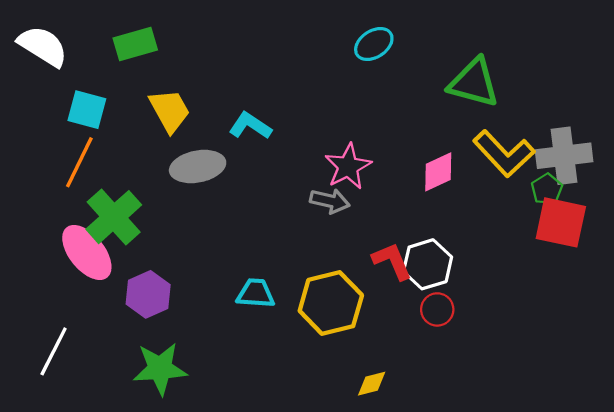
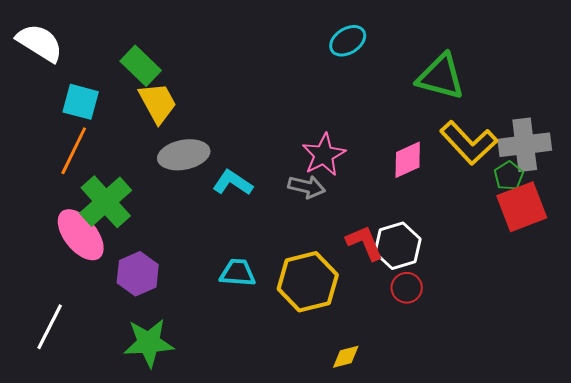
green rectangle: (135, 44) -> (141, 66), moved, turned 60
cyan L-shape: (250, 126) -> (233, 183), moved
red square: (561, 222) -> (522, 207), turned -33

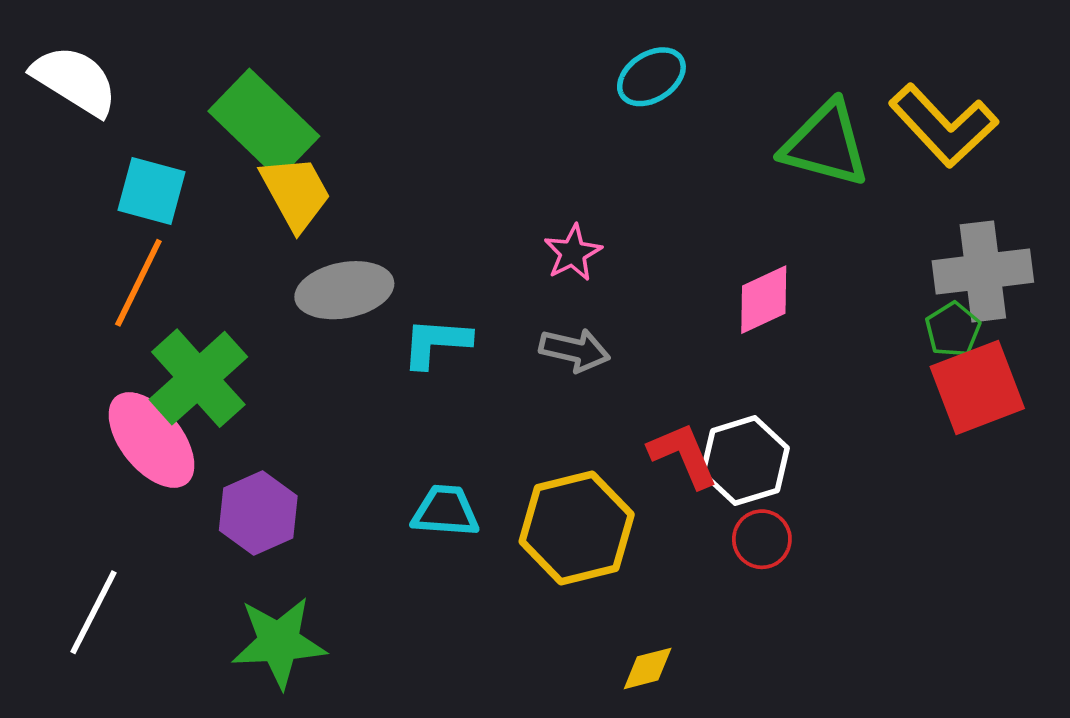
green rectangle: (141, 66) -> (264, 124), size x1.4
yellow L-shape: (469, 143) -> (943, 125), moved
pink star: (324, 155) -> (573, 253), moved, size x0.7
cyan L-shape: (233, 183) -> (436, 343), turned -30

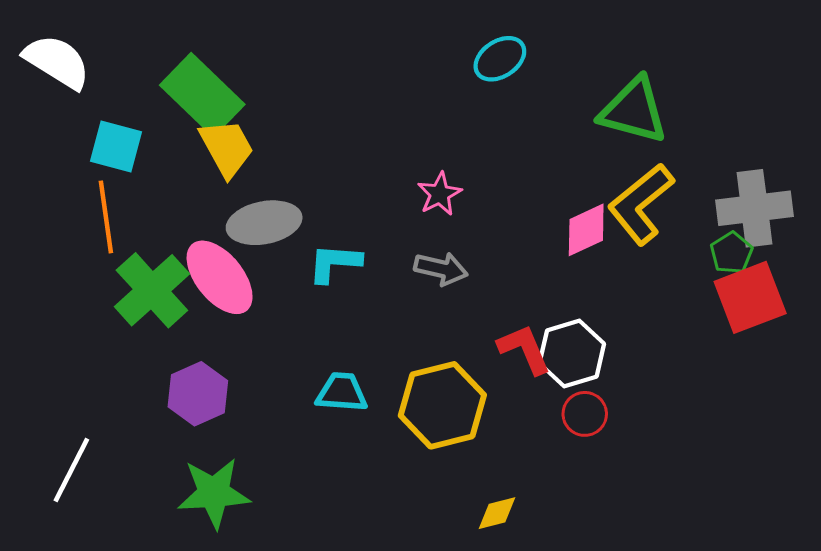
yellow L-shape: (943, 125) -> (641, 204), moved, turned 94
orange line: (138, 283) -> (106, 217), turned -34
pink ellipse: (152, 440) -> (220, 277), moved

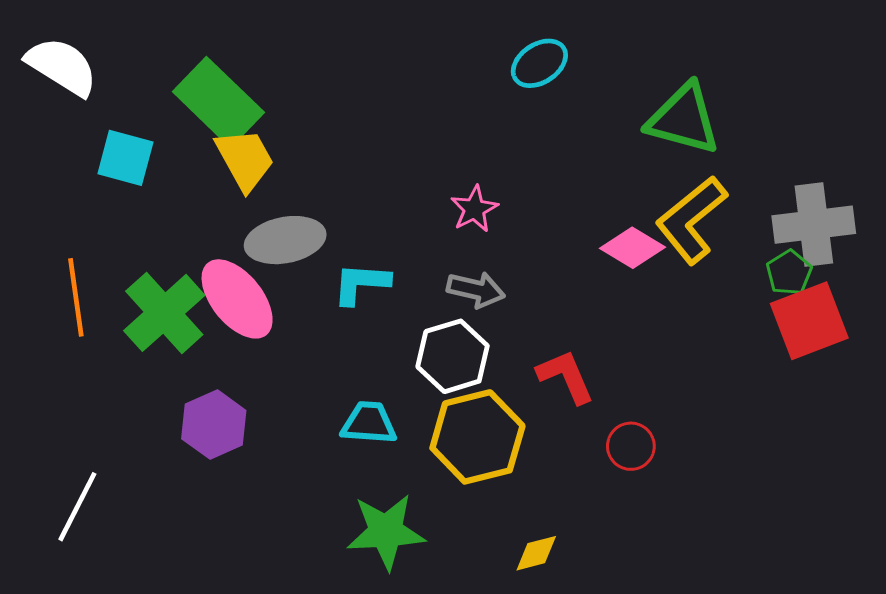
orange line: (106, 217) -> (76, 297), moved
pink diamond: (586, 230) -> (632, 248), turned 56
white hexagon: (572, 354) -> (453, 356), moved
green star: (214, 493) -> (386, 532), moved

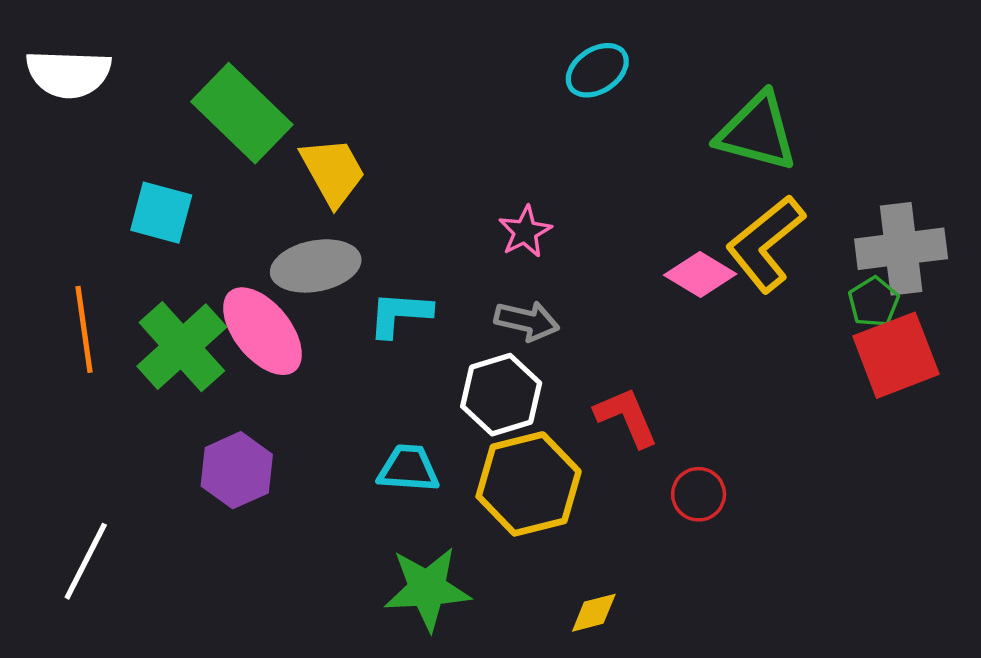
white semicircle: (62, 66) -> (69, 74), turned 150
cyan square: (125, 158) -> (161, 213), moved
yellow trapezoid: (245, 159) -> (333, 172), moved

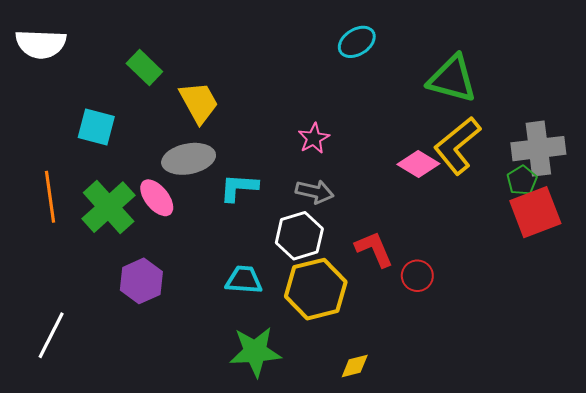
green rectangle: (242, 113) -> (144, 68), size x0.6
pink ellipse: (263, 331) -> (157, 198), size x0.7
red circle: (699, 494) -> (417, 276), moved

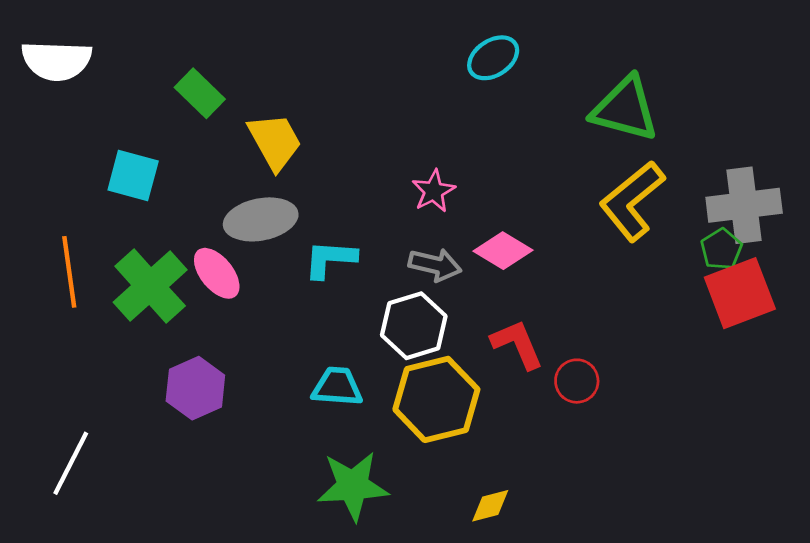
pink diamond: (418, 164) -> (503, 251), moved

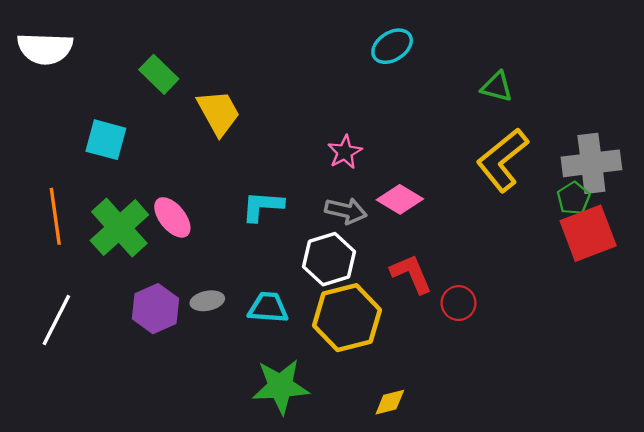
green triangle: (625, 109) -> (497, 87), size x0.6
gray ellipse: (261, 219) -> (207, 301), moved, size x0.6
white line: (71, 463) -> (56, 320), moved

